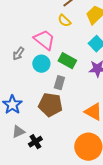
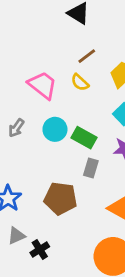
pink trapezoid: (44, 40) -> (43, 85), moved
cyan circle: (41, 64) -> (55, 129), moved
gray rectangle: (59, 83) -> (91, 168), moved

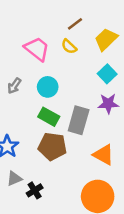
green rectangle: (84, 138) -> (49, 117), moved
gray rectangle: (91, 168) -> (79, 120), size x1.6

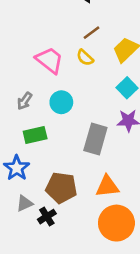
green rectangle: (49, 117) -> (35, 135), moved, turned -42
brown pentagon: (52, 146) -> (61, 188), moved
orange triangle: (104, 155) -> (107, 186), moved, turned -35

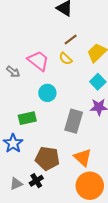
gray arrow: (25, 101) -> (13, 72), moved, turned -88
orange triangle: (107, 186) -> (83, 157), turned 48
gray triangle: (25, 203) -> (16, 184), moved

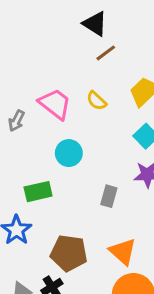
brown line: (71, 39) -> (106, 53), moved
gray arrow: (13, 72) -> (16, 121), turned 80
gray rectangle: (74, 121) -> (109, 196), size x0.6

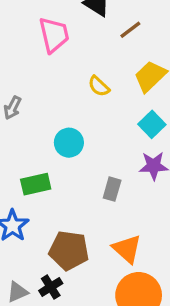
brown line: (106, 53) -> (130, 30), moved
pink trapezoid: (55, 104) -> (54, 35), moved, turned 39

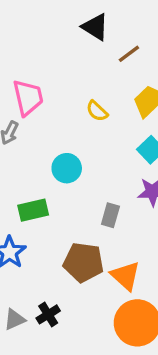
pink trapezoid: (54, 35) -> (28, 98), moved
brown pentagon: (69, 250) -> (83, 262), moved

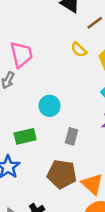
yellow semicircle: (97, 111) -> (79, 50), moved
gray rectangle: (110, 215) -> (71, 136), moved

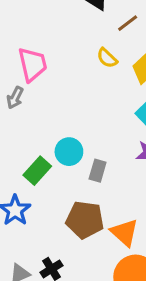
cyan circle: (50, 106) -> (69, 152), moved
green rectangle: (25, 136) -> (37, 171), turned -35

